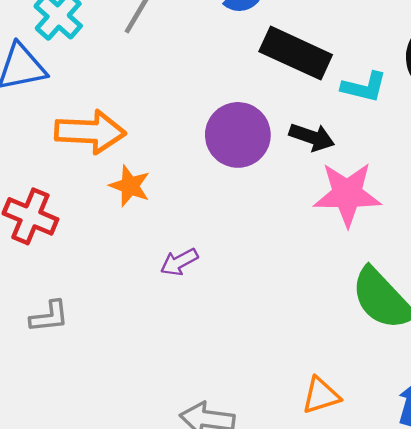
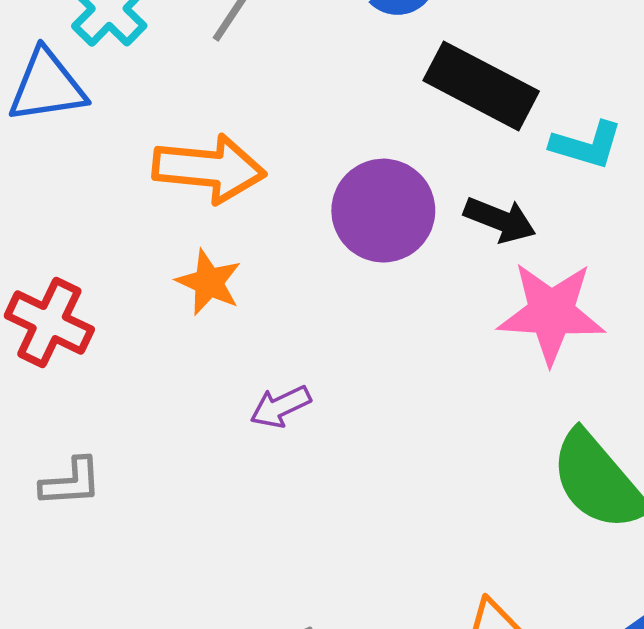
orange arrow: (90, 132) -> (209, 169), moved

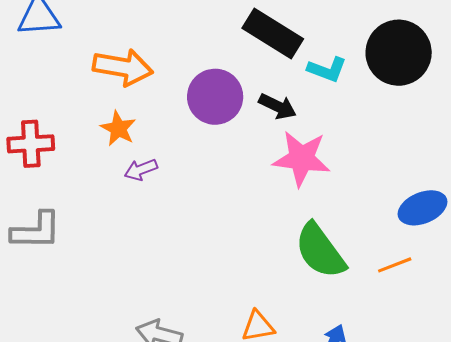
red cross: (49, 323) -> (31, 144), turned -33
purple arrow: (280, 407) -> (141, 170), moved
gray L-shape: (71, 482) -> (36, 231), size x1.5

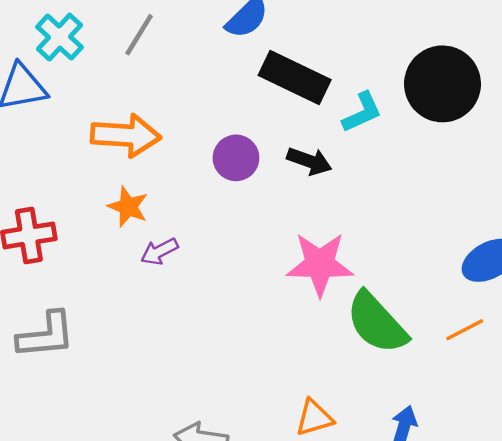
cyan L-shape: (327, 69) -> (362, 112), turned -39
purple circle: (215, 97) -> (236, 158), size x0.7
pink star: (302, 158) -> (320, 264), moved

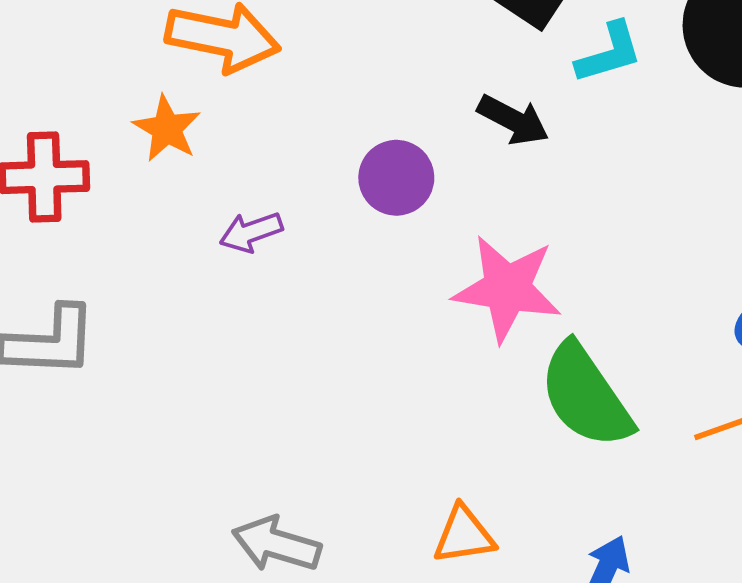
purple circle: (236, 158) -> (396, 178), moved
orange star: (128, 207) -> (167, 129), moved

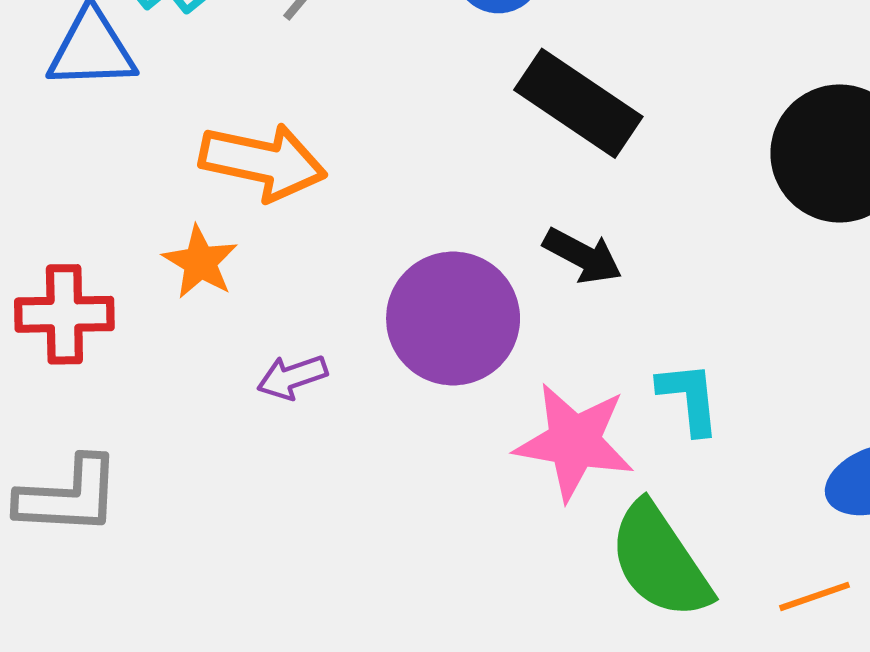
cyan L-shape: (609, 53) -> (689, 398), moved, turned -80
purple circle: (396, 178) -> (453, 318), size x1.6

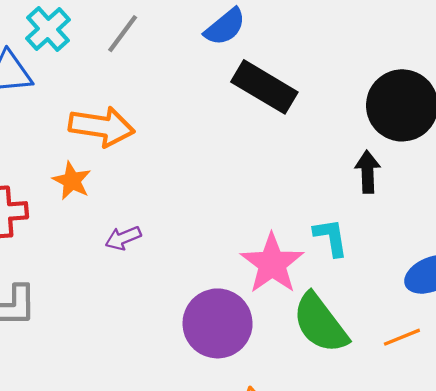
black arrow: (583, 256) -> (368, 172), moved, turned -117
purple circle: (453, 318) -> (218, 323), moved
pink star: (574, 442) -> (272, 264), turned 30

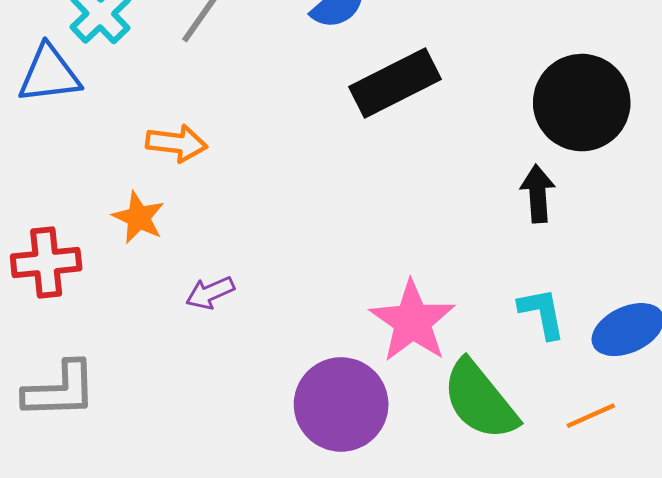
black rectangle: (264, 87) -> (395, 83), turned -56
orange arrow: (102, 127) -> (177, 143), size x0.7
cyan L-shape: (331, 237) -> (542, 313), moved

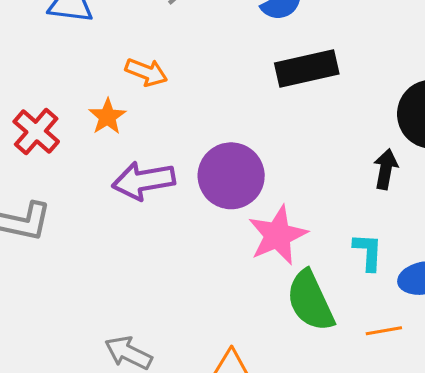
red cross: (46, 262) -> (36, 132), turned 33
purple arrow: (210, 293) -> (144, 181), size x1.8
purple circle: (341, 404) -> (231, 176), moved

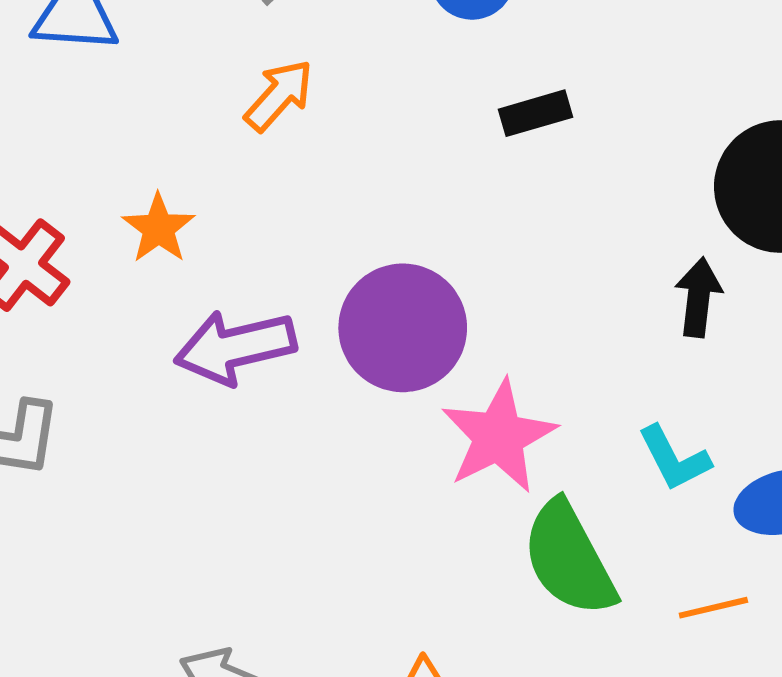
black rectangle: (307, 68) -> (536, 113), size x0.6
orange arrow: (146, 72) -> (279, 95), moved, turned -66
cyan L-shape: (368, 252) -> (674, 458), turned 153

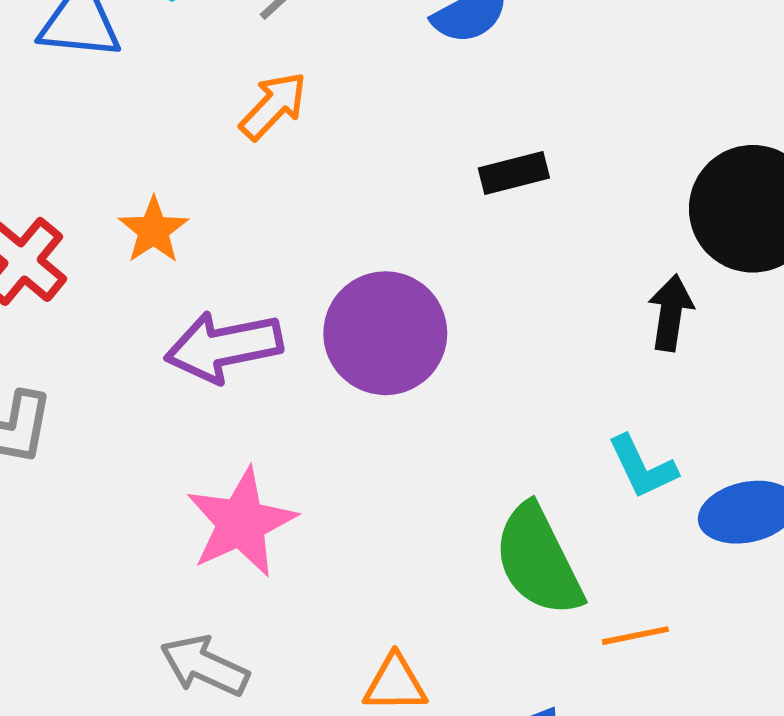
black rectangle: (536, 113) -> (514, 173), moved
pink star: (499, 436) -> (241, 523), moved
orange line: (713, 608) -> (635, 636), moved

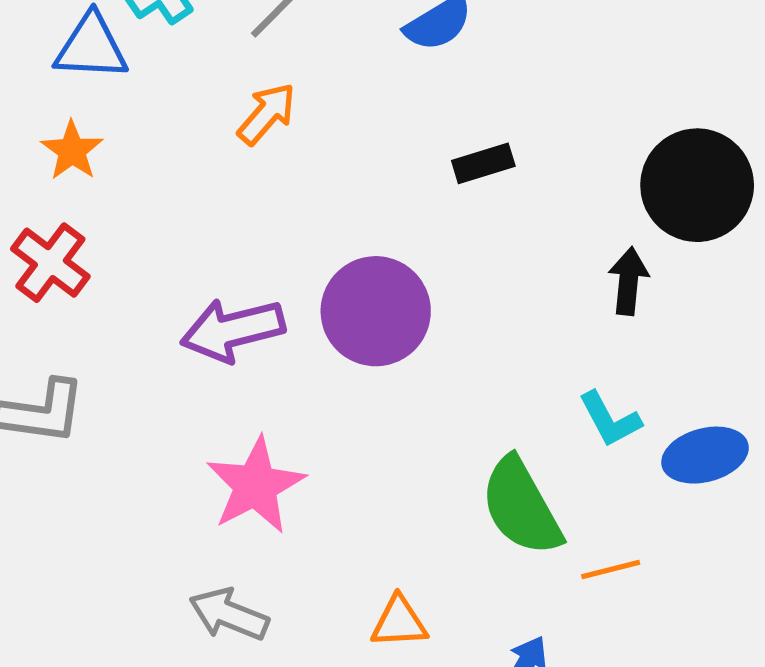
orange star: (153, 230) -> (72, 151), moved

